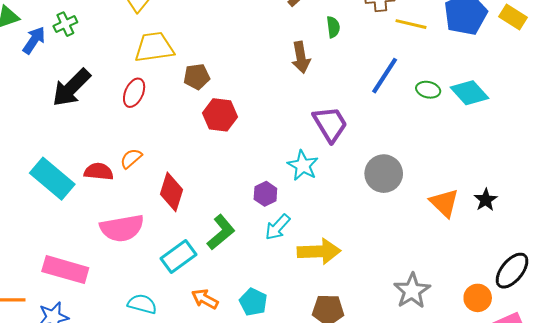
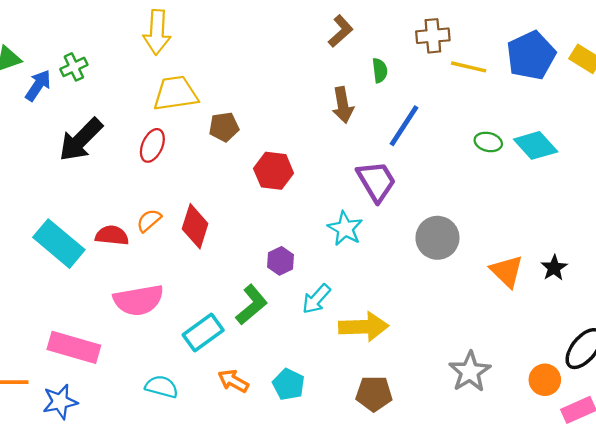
blue line: (385, 76) -> (404, 126), moved
red hexagon: (220, 115) -> (274, 171), moved
red diamond: (171, 192) -> (195, 226), moved
purple hexagon: (265, 194) -> (280, 261), moved

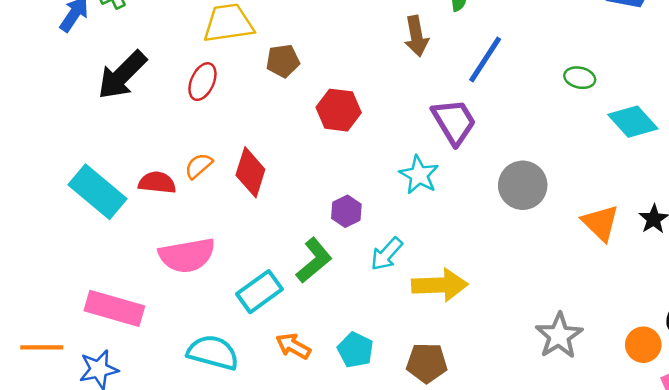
cyan diamond: (536, 145) -> (633, 122), moved
cyan semicircle: (162, 387) -> (213, 352), size x1.4
brown pentagon: (374, 394) -> (427, 363), moved

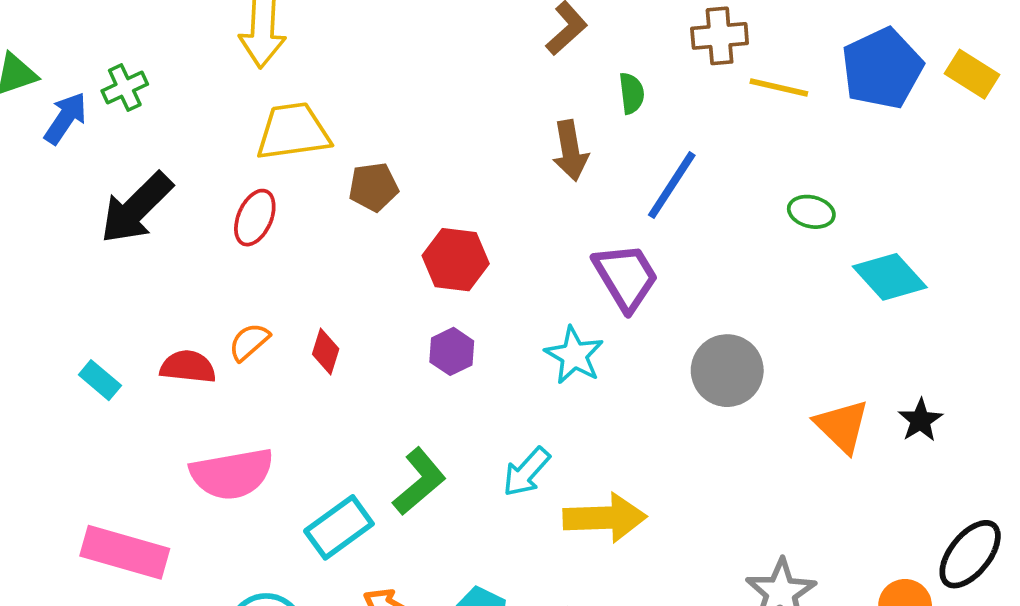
red diamond: (250, 172) -> (326, 351), size x0.6
cyan rectangle: (97, 192) -> (100, 380), size x0.5
purple hexagon: (346, 211) -> (452, 351), moved

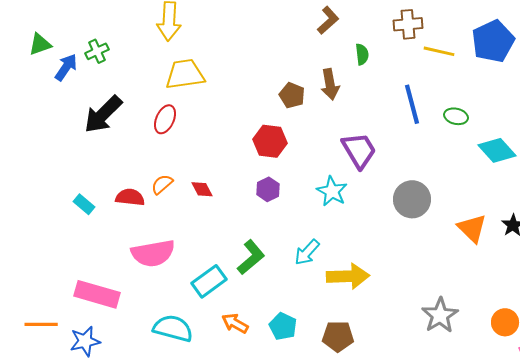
blue line: (672, 185) -> (412, 104), moved, turned -48
brown pentagon: (373, 187) -> (292, 95), moved, turned 30
red diamond: (326, 351) -> (202, 189), turned -45

